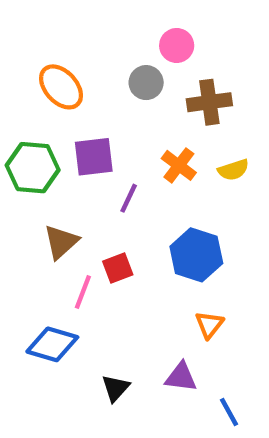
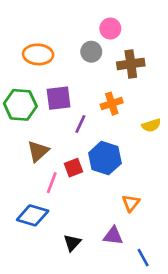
orange ellipse: (61, 87) -> (38, 54), turned -44
orange cross: (179, 165) -> (112, 104), turned 35
yellow semicircle: (233, 170) -> (151, 125), moved
blue hexagon: (196, 255) -> (105, 158), moved

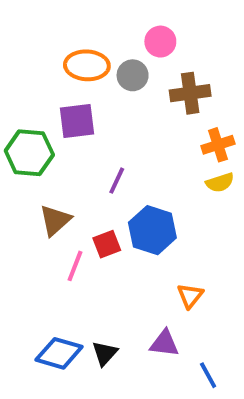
orange ellipse: (38, 54) -> (87, 65), moved
purple square: (59, 98) -> (77, 121), moved
orange cross: (112, 104) -> (218, 145), moved
blue diamond: (33, 215) -> (59, 353), moved

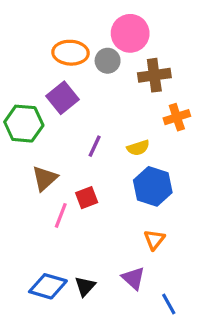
pink circle: (160, 42) -> (130, 33), size x1.5
purple square: (77, 121) -> (62, 98), turned -32
yellow semicircle: (220, 183) -> (138, 148), moved
blue hexagon: (152, 230) -> (153, 186), moved
purple triangle: (164, 343) -> (133, 278), turned 35

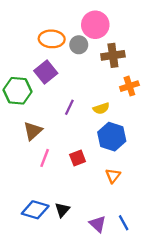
red square: (87, 198) -> (78, 158), moved
purple triangle: (133, 278) -> (98, 224), moved

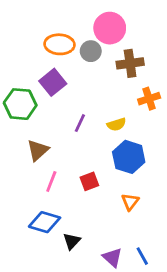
blue diamond: (35, 210) -> (45, 222), moved

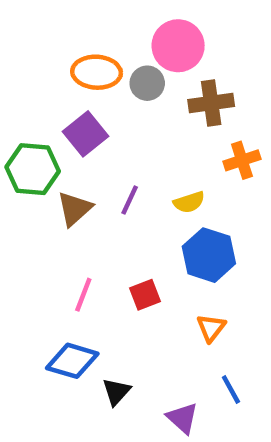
brown triangle: (38, 150) -> (75, 209), moved
blue line: (142, 256) -> (231, 389), moved

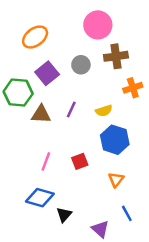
orange ellipse: (97, 72) -> (35, 37), moved, turned -40
gray circle: (147, 83) -> (81, 65), moved
brown triangle: (75, 209) -> (41, 114), turned 45

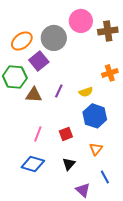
orange ellipse: (35, 37) -> (22, 41), moved
brown cross: (116, 56) -> (108, 31), moved
gray circle: (81, 65) -> (54, 38), moved, size x1.6
black triangle: (64, 215) -> (69, 164), moved

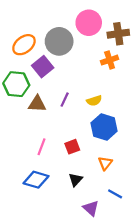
orange cross: (110, 73) -> (110, 60), moved
blue line: (105, 177) -> (115, 194), turned -32

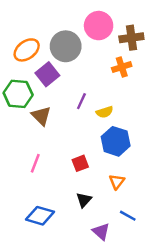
purple line: (65, 100) -> (81, 101), moved
brown triangle: (37, 104) -> (41, 116), turned 42
pink line: (42, 147) -> (35, 163), moved
blue diamond: (36, 180) -> (40, 216), moved

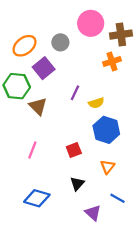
gray circle: (66, 46) -> (60, 42), size x0.6

